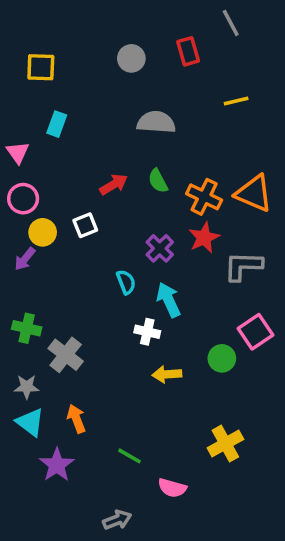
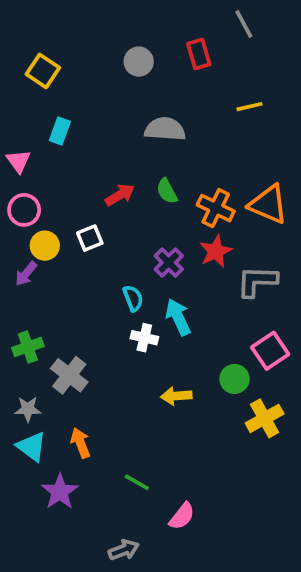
yellow square: (41, 67) -> (43, 71), turned 32
green cross: (27, 328) -> (28, 347), turned -32
white cross: (147, 332) -> (144, 338), moved
yellow cross: (225, 444) -> (265, 418), moved
pink semicircle: (172, 488) -> (182, 516), turned -68

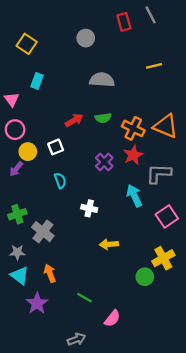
red rectangle: (199, 54) -> (124, 22), moved
green semicircle: (167, 191) -> (103, 118), turned -70
cyan semicircle: (133, 298) -> (60, 181), moved
cyan arrow: (178, 317) -> (134, 196), moved
green circle: (234, 379) -> (145, 277), moved

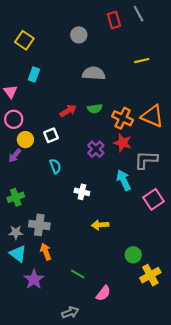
red star: (133, 155) -> (123, 143), turned -30
gray cross: (43, 232) -> (39, 225), moved, turned -30
yellow cross: (163, 258) -> (150, 275), moved

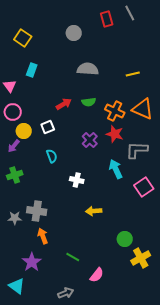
yellow line: (142, 61) -> (133, 74), moved
green cross: (16, 197) -> (15, 175), moved
cyan triangle: (18, 254) -> (17, 286), moved

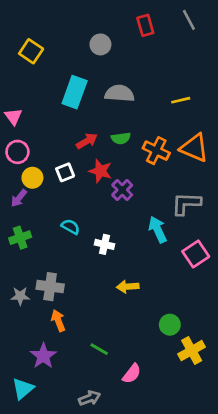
gray line: (130, 13) -> (189, 20), moved
cyan rectangle: (32, 70) -> (75, 92), moved, size x1.6
red star: (115, 134) -> (100, 171), moved
cyan semicircle: (52, 156) -> (71, 227), moved, turned -40
cyan triangle: (17, 286) -> (23, 389), turned 42

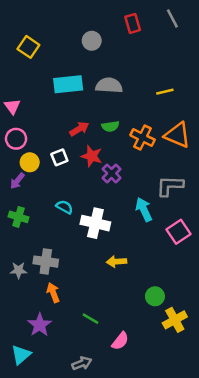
cyan rectangle: (75, 92) -> (68, 84), turned 64
green cross: (20, 238) -> (19, 217), turned 36
white cross: (105, 244) -> (95, 223), size x1.6

